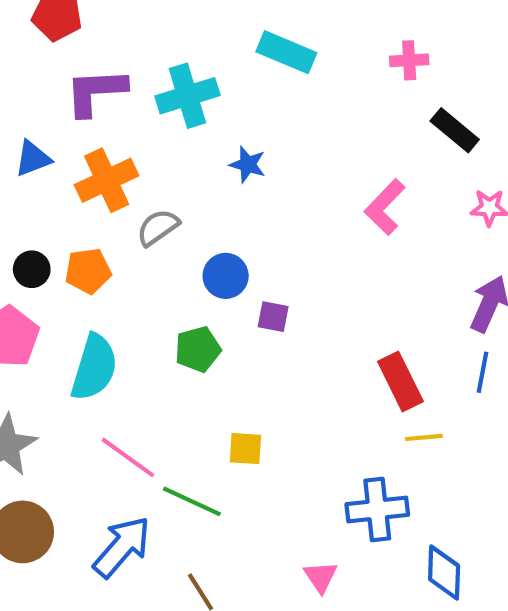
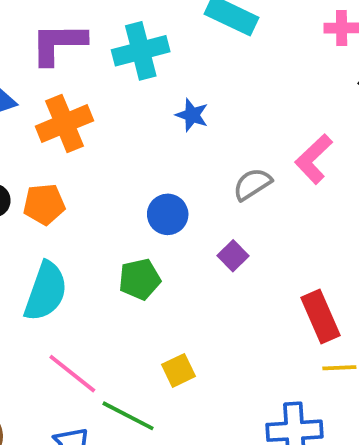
gray semicircle: (158, 227) -> (252, 184), moved
purple square: (273, 317) -> (233, 256), moved, turned 32
yellow square: (245, 449) -> (178, 370), turned -32

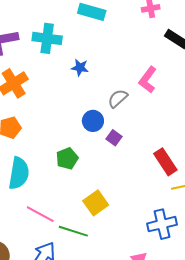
cyan cross: (141, 51) -> (47, 38), turned 32
blue circle: (168, 214) -> (93, 121), moved
yellow square: (178, 370) -> (96, 203), size x1.4

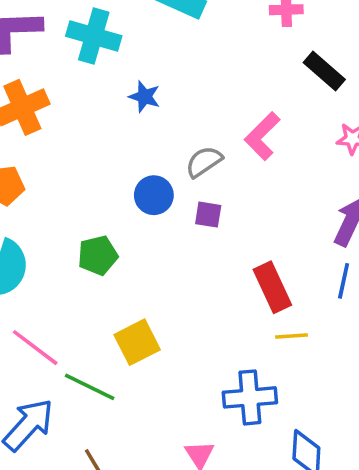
purple square: (114, 138) -> (208, 215), moved, turned -35

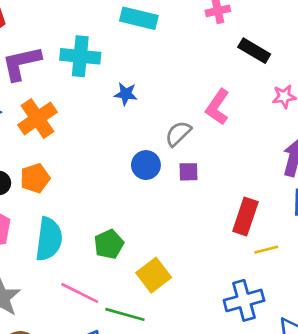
green pentagon: (98, 255) -> (109, 244), moved
red rectangle: (272, 287) -> (245, 216), turned 54

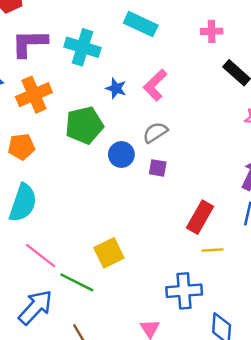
pink L-shape: (218, 107) -> (155, 85), moved
green pentagon: (109, 244) -> (84, 125), moved, size x1.4

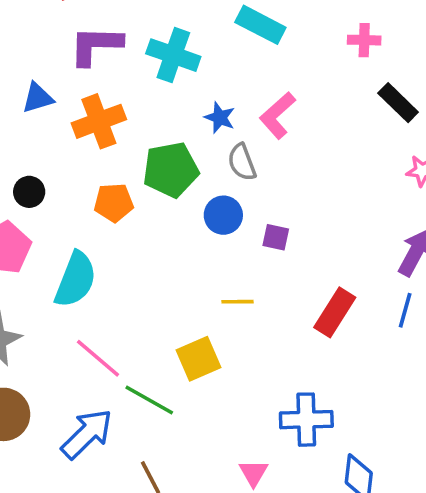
gray semicircle: (155, 132) -> (242, 162), moved, turned -80
orange pentagon: (21, 147) -> (114, 203), moved
yellow line: (212, 250) -> (237, 302), moved

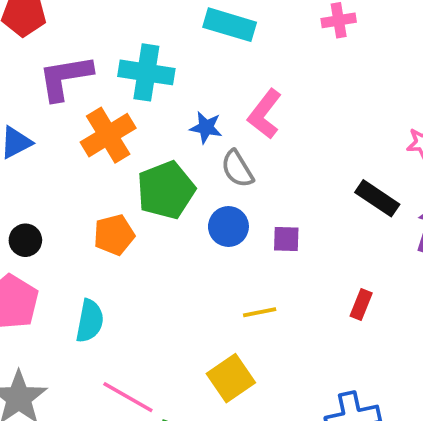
black rectangle: (398, 103) -> (377, 198), moved
orange cross: (99, 121) -> (108, 135), moved
cyan semicircle: (75, 280) -> (90, 321), size x0.7
red rectangle: (335, 312) -> (361, 304), size x0.6

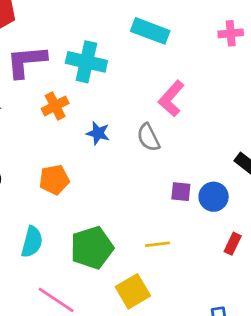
blue star: (206, 127) -> (98, 133), moved
orange cross: (108, 135) -> (55, 106), size x0.7
green pentagon: (166, 190) -> (92, 248), moved
blue circle: (228, 226) -> (214, 197), moved

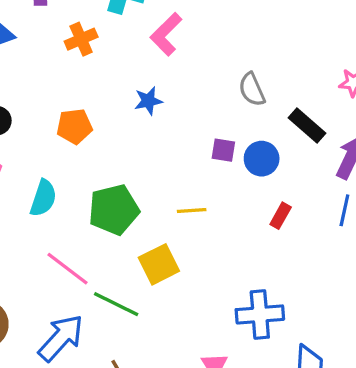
pink L-shape: (171, 98) -> (166, 34), moved
blue star: (98, 133) -> (148, 101), moved, turned -30
gray semicircle: (148, 137) -> (252, 89), moved

